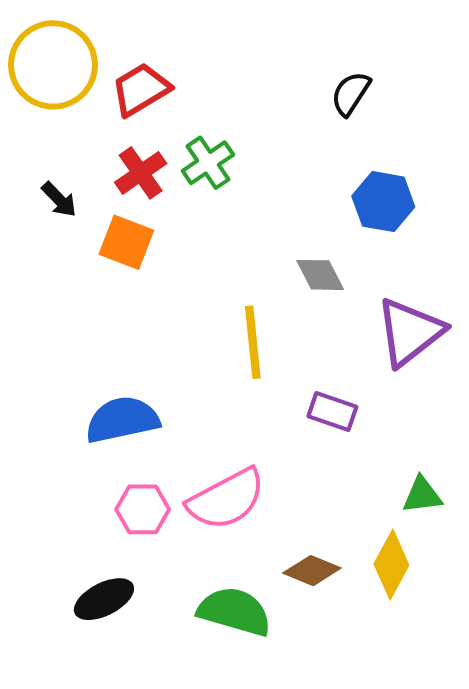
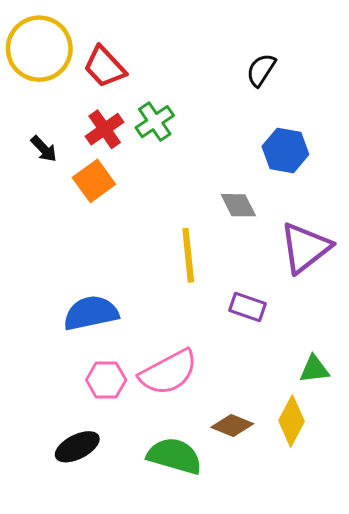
red trapezoid: (141, 89) -> (105, 67), turned -102
orange square: (126, 242) -> (94, 181), turned 33

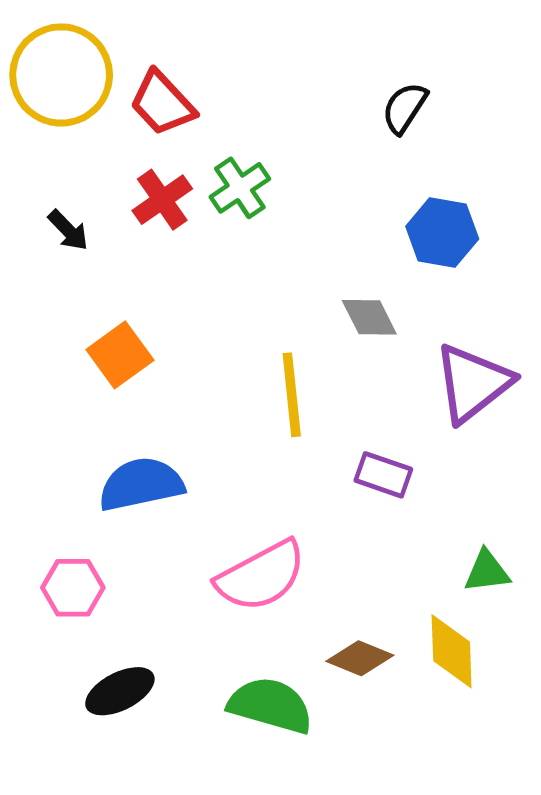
orange square: (94, 181) -> (120, 355), moved
pink hexagon: (106, 380) -> (73, 588), moved
yellow diamond: (291, 421) -> (452, 651), turned -30

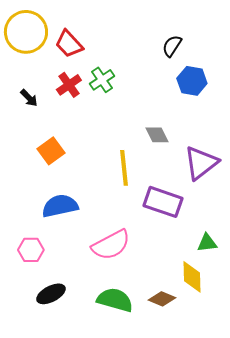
blue hexagon: (442, 233) -> (192, 81), moved
purple rectangle: (383, 475) -> (163, 202), size x1.6
brown diamond: (360, 658) -> (162, 299), moved

